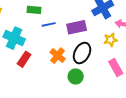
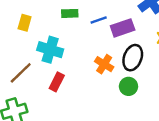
blue line: (49, 24) -> (99, 20), moved
red rectangle: (24, 59) -> (57, 82), moved

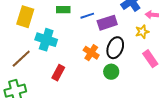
yellow rectangle: (25, 23) -> (25, 17), size x1.5
red rectangle: (57, 82) -> (58, 73), moved

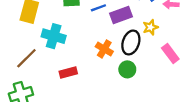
yellow star: (142, 32) -> (150, 27), moved
red rectangle: (58, 73) -> (68, 72), turned 49

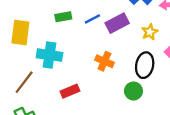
black ellipse: (131, 42) -> (145, 65), moved
green circle: (127, 69) -> (133, 91), moved

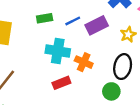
cyan cross: (49, 55) -> (58, 51), moved
red rectangle: (70, 91) -> (61, 83), moved

